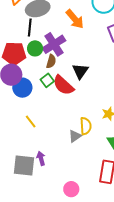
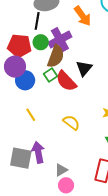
brown semicircle: (51, 61) -> (56, 56), size x1.6
yellow semicircle: (86, 126) -> (71, 123), moved, turned -54
gray triangle: (75, 136) -> (61, 170), moved
purple arrow: (41, 158) -> (38, 152), size x1.5

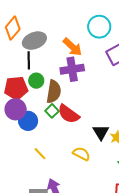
purple cross: (60, 40) -> (72, 69), moved, turned 30
black triangle: (84, 68) -> (101, 132), moved

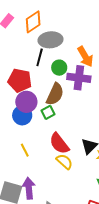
green circle: (36, 81) -> (59, 68), moved
purple circle: (16, 109) -> (26, 102), moved
red semicircle: (68, 114) -> (59, 144), moved

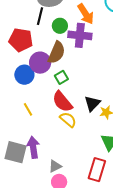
purple circle: (26, 102) -> (40, 63), moved
green square: (48, 112) -> (61, 77), moved

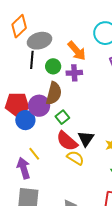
purple cross: (80, 35) -> (74, 73), size x0.7
red pentagon: (21, 40) -> (17, 104), moved
black triangle: (92, 104) -> (86, 139), moved
purple arrow: (33, 147) -> (24, 168), moved

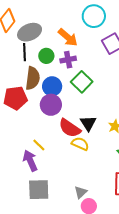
brown semicircle: (54, 93) -> (33, 78), moved
purple circle: (39, 106) -> (51, 105), moved
green square: (62, 117) -> (82, 82), moved, size x1.5
blue circle: (25, 120) -> (52, 86), moved

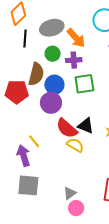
gray ellipse: (30, 32) -> (52, 28), moved
black line: (25, 52) -> (25, 39), moved
green square: (82, 82) -> (84, 84), turned 30
black triangle: (88, 123) -> (86, 126), turned -42

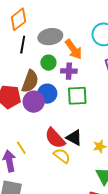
purple circle: (51, 103) -> (34, 102), moved

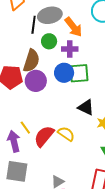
black line: (23, 45) -> (34, 25), moved
blue circle: (47, 94) -> (64, 73), moved
red semicircle: (55, 138) -> (44, 136), moved, turned 85
black triangle: (74, 138) -> (86, 107), moved

